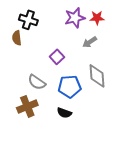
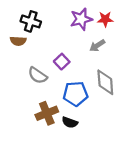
brown semicircle: (17, 38) -> (18, 41), turned -80
gray semicircle: (37, 82) -> (38, 75), moved
brown cross: (27, 106) -> (47, 113), moved

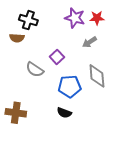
purple star: (81, 19) -> (75, 18), turned 30
brown cross: (47, 113) -> (16, 113), moved, turned 30

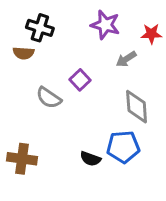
red star: (97, 18) -> (151, 34), moved
blue pentagon: (70, 86) -> (123, 147), moved

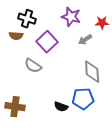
purple square: (80, 80) -> (47, 42), moved, size x1.5

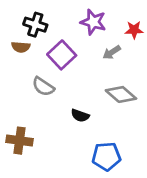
gray diamond: (92, 72) -> (121, 94), turned -45
blue pentagon: (83, 99) -> (106, 156), moved
black semicircle: (61, 107) -> (80, 116), moved

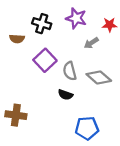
black cross: (35, 25) -> (42, 24), moved
purple square: (62, 55) -> (45, 60), moved
gray semicircle: (43, 87) -> (70, 71), moved, turned 42

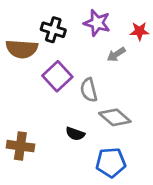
brown semicircle: (17, 39) -> (22, 49), size x1.6
gray diamond: (99, 77) -> (115, 117), moved
black semicircle: (65, 95) -> (75, 134), moved

